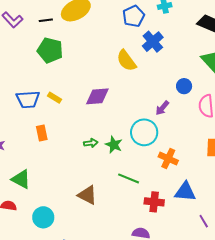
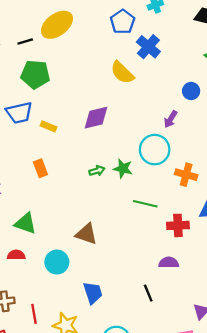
blue trapezoid: (28, 99) -> (19, 113), moved
brown triangle: (87, 195) -> (86, 234), moved

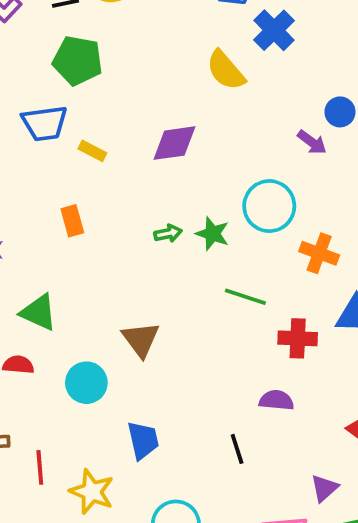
purple arrow: (171, 119) -> (312, 142), moved, turned -90
brown triangle: (86, 234) -> (141, 339), turned 30

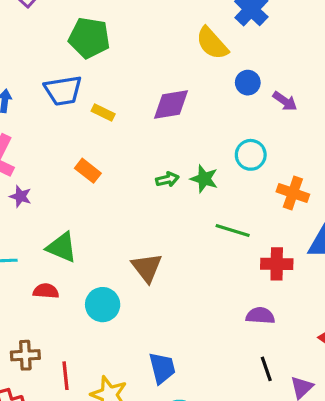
blue circle: (340, 112) -> (248, 83), moved
cyan circle: (269, 206) -> (251, 155), size x0.7
orange rectangle: (72, 221) -> (88, 171), turned -35
blue trapezoid: (143, 440) -> (162, 368), moved
black line: (237, 449) -> (266, 369), moved

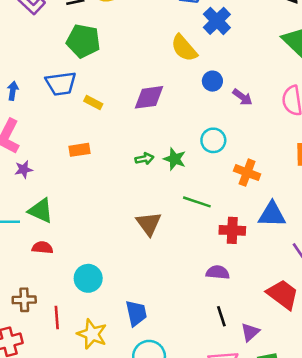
orange rectangle: (88, 171) -> (79, 150), turned -48
purple star: (20, 196) -> (24, 169), turned -30
green triangle: (62, 247) -> (41, 211), moved
brown triangle: (147, 268) -> (149, 224), moved
cyan circle: (103, 305) -> (88, 278), moved

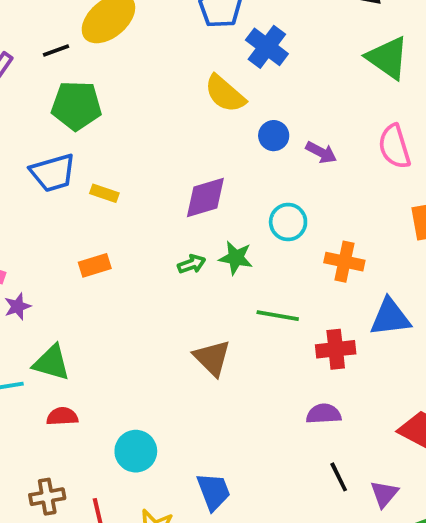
purple diamond: (149, 97) -> (205, 197), moved

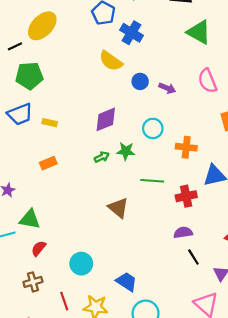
red semicircle: (62, 416) -> (39, 248), turned -42
black line: (339, 477) -> (193, 257), moved
blue trapezoid: (214, 491) -> (126, 282), turned -30
brown cross: (47, 497) -> (33, 282), moved

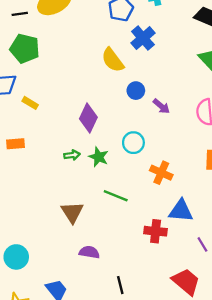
purple diamond: (106, 119) -> (88, 118), turned -60
red cross: (186, 196) -> (156, 231), moved
purple semicircle: (183, 233) -> (89, 252), moved
black line: (193, 257) -> (120, 285), moved

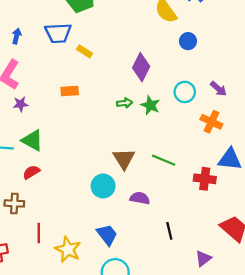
purple arrow: (161, 106) -> (218, 89), moved
green line: (116, 196) -> (164, 160), moved
cyan circle: (16, 257) -> (103, 186), moved

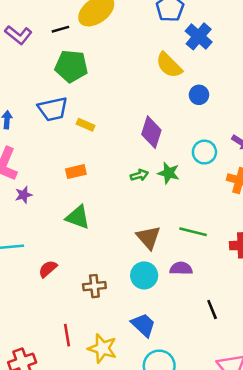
green triangle: (32, 140) -> (78, 217), moved
cyan circle: (103, 186) -> (144, 275), moved
purple semicircle: (140, 198) -> (181, 268), moved
brown cross: (14, 203) -> (94, 286), moved

